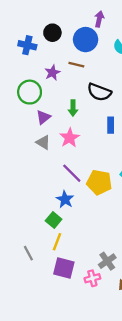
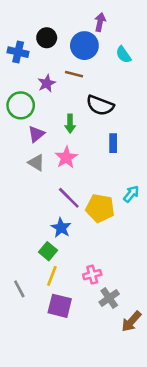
pink cross: (92, 278) -> (92, 275), moved

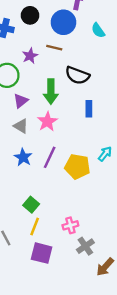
green arrow: (70, 124) -> (51, 92), size x1.5
purple line: (69, 198) -> (50, 157), turned 70
blue star: (61, 228) -> (23, 157), moved

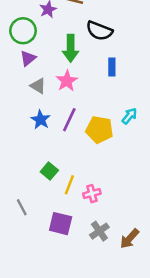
purple triangle: (21, 101) -> (28, 58), moved
yellow line: (35, 227) -> (69, 185), moved
gray cross: (85, 246) -> (99, 231), moved

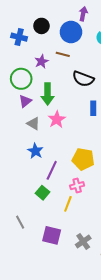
green arrow: (71, 48) -> (48, 94), moved
purple line: (69, 120) -> (52, 170), moved
yellow line: (69, 185) -> (68, 204), moved
pink cross: (92, 194) -> (77, 186), moved

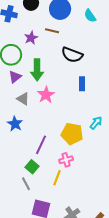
blue star: (35, 151) -> (15, 124), moved
gray line: (20, 222) -> (26, 184), moved

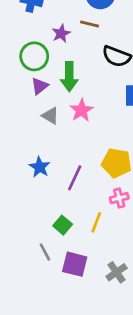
blue star: (15, 124) -> (40, 167), moved
pink cross: (66, 160) -> (119, 198), moved
green square: (32, 167) -> (63, 225), moved
gray line: (26, 184) -> (45, 252), moved

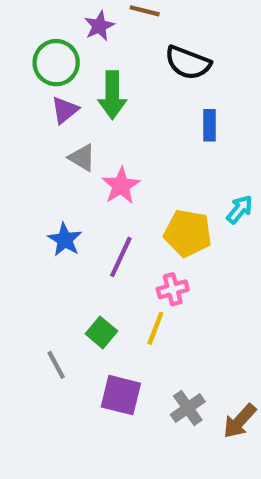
pink star: (81, 110) -> (121, 186), moved
pink cross: (119, 198) -> (173, 289), moved
gray line: (45, 252) -> (56, 365), moved

